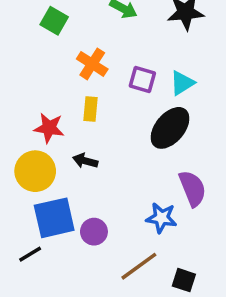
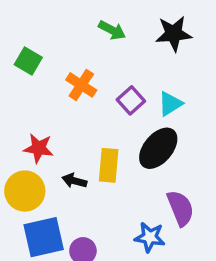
green square: (54, 21) -> (28, 61), moved
purple square: (142, 80) -> (131, 100), turned 32
yellow rectangle: (91, 109) -> (109, 165), moved, size x1.4

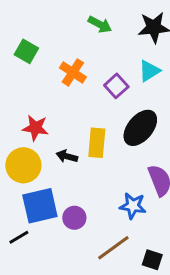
cyan triangle: (170, 104) -> (149, 71), moved

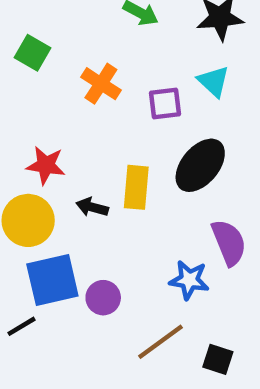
cyan triangle: (149, 71) -> (213, 81), turned -45
purple square: (116, 86) -> (165, 103), turned 35

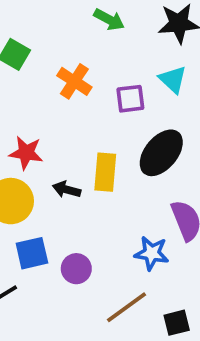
blue square: (52, 280) -> (32, 253), size x0.7
black square: (218, 359) -> (177, 323), turned -32

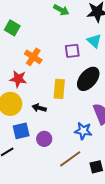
orange cross: (74, 81) -> (33, 57), moved
black arrow: (67, 189) -> (39, 108), moved

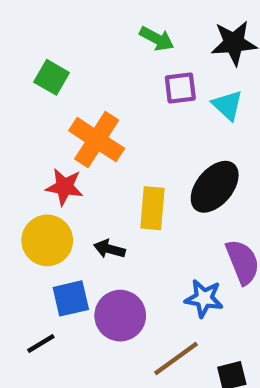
purple square: (72, 51) -> (180, 88), moved
orange cross: (33, 57) -> (97, 140), size x1.4
purple circle: (44, 139) -> (120, 316), size x1.5

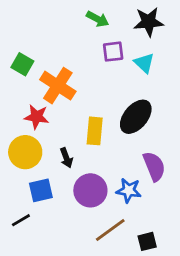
green square: (52, 77) -> (22, 64), moved
black arrow: (109, 249) -> (66, 158), turned -126
purple circle: (120, 316) -> (90, 190), moved

